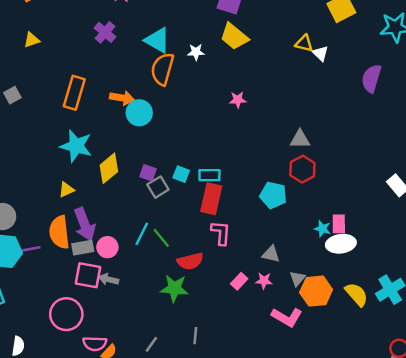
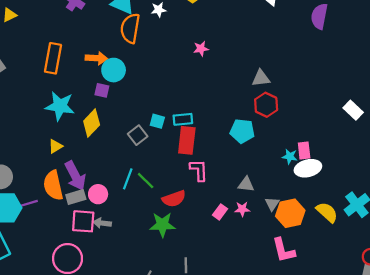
purple square: (148, 173) -> (102, 90), moved
pink L-shape: (287, 317) -> (283, 250), moved, turned 52

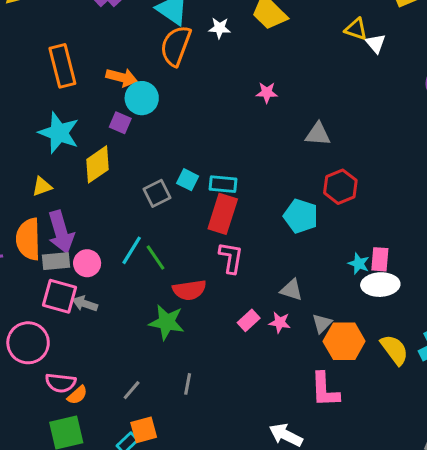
orange rectangle: (53, 58) -> (62, 66), turned -36
gray triangle: (261, 78) -> (318, 134), moved

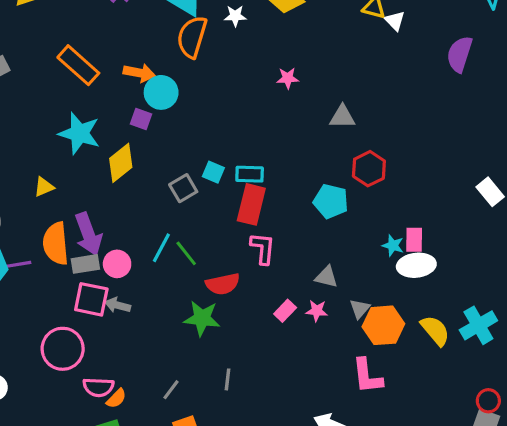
orange rectangle: (62, 66) -> (78, 65), turned -30
yellow triangle: (42, 186) -> (44, 187), moved

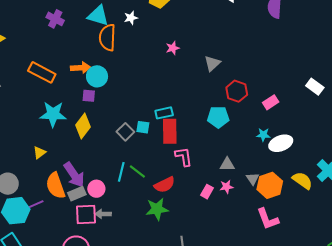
gray triangle: (342, 117) -> (212, 63), turned -30
cyan square: (213, 172) -> (143, 127), moved
pink rectangle: (414, 240) -> (271, 102), moved, turned 70

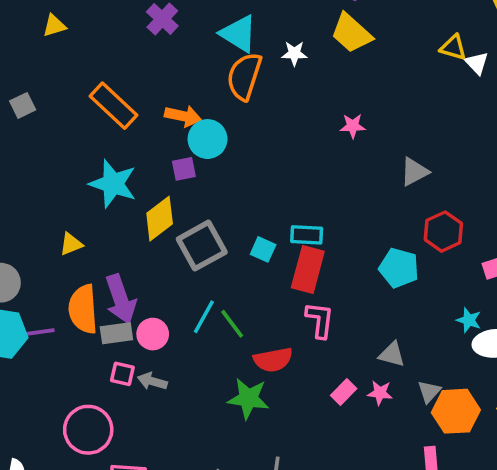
purple square: (89, 96) -> (184, 169), turned -32
gray square: (125, 132) -> (202, 246), moved, size x1.5
pink square: (86, 214) -> (122, 374), size x0.6

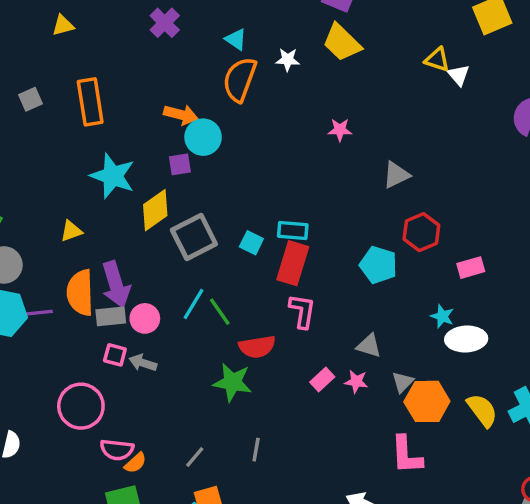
cyan triangle: (239, 34) -> (236, 39), size x0.6
orange rectangle: (113, 106) -> (90, 102), moved, turned 36

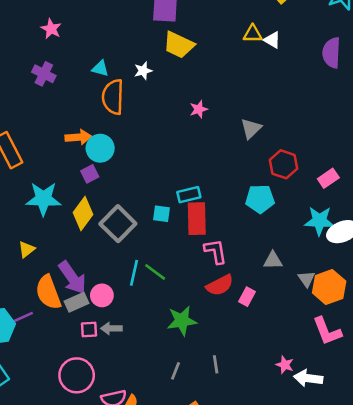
cyan star: (442, 316) -> (319, 221), size x1.6
red semicircle: (257, 347) -> (220, 285), moved
pink star: (356, 382) -> (285, 365), moved, turned 30
gray line: (195, 457) -> (176, 371), moved

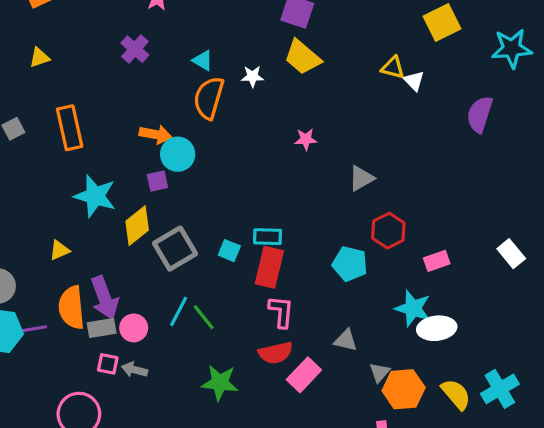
pink rectangle: (247, 297) -> (304, 375), size x1.5

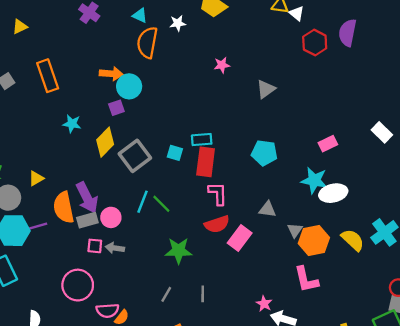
cyan star: (95, 196) -> (72, 124), size x0.6
red hexagon: (388, 231) -> (315, 43), moved
yellow triangle: (59, 250) -> (36, 178), moved

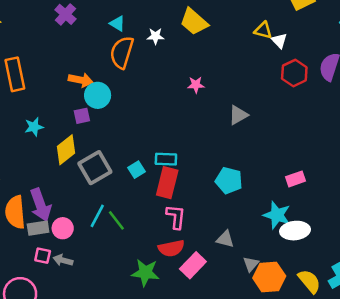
cyan star: (72, 124) -> (34, 127), turned -30
cyan square: (175, 153) -> (137, 170), turned 35
green star: (179, 251) -> (145, 273), moved

